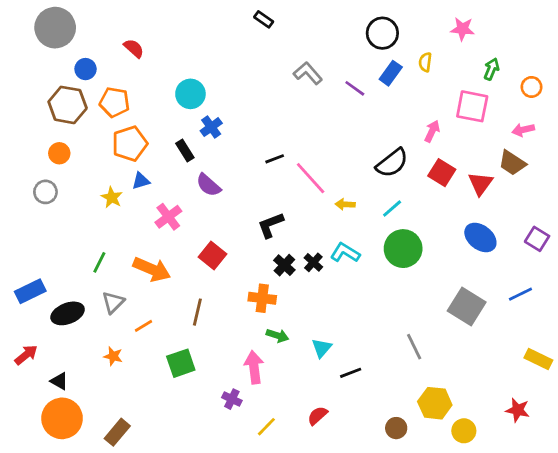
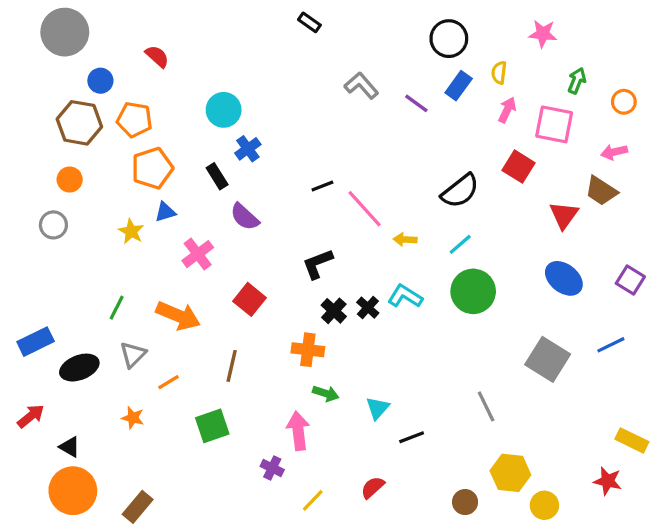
pink arrow: (432, 131) -> (507, 110), moved
red square: (442, 173) -> (519, 167), moved
yellow rectangle: (538, 359) -> (632, 440), moved

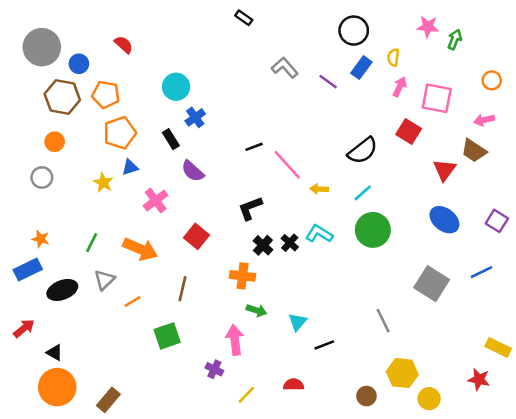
gray circle: (65, 32) -> (42, 47), moved
green arrow: (577, 81) -> (455, 39), moved
orange star: (133, 418) -> (41, 239), moved
red semicircle: (373, 487) -> (294, 385), turned 42

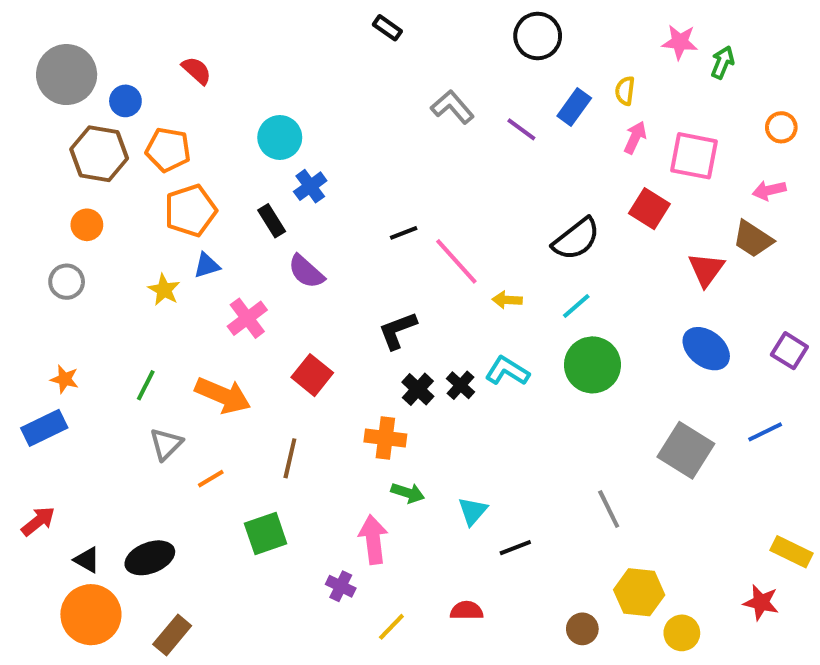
black circle: (354, 31) -> (538, 36), moved
black ellipse: (62, 290) -> (150, 558), moved

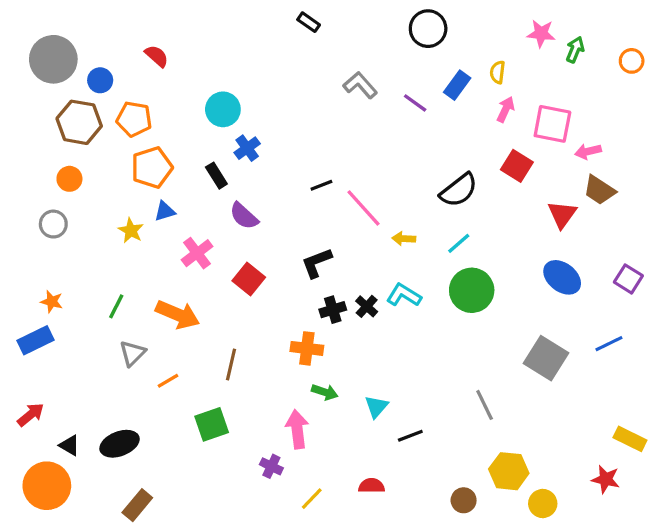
orange circle: (781, 127) -> (632, 61), moved
pink arrow: (769, 190) -> (588, 151), moved
red square: (312, 375) -> (249, 279), moved
black cross: (418, 389) -> (333, 310), turned 30
orange circle: (91, 615) -> (47, 486), moved

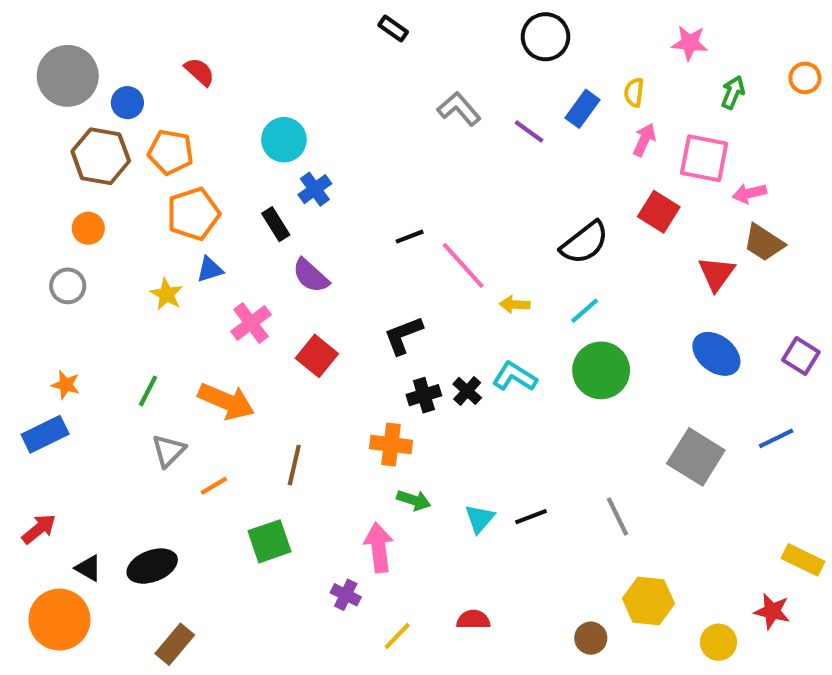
green arrow: (575, 50) -> (733, 92), moved
black line: (410, 436) -> (531, 517), moved
yellow circle: (543, 503) -> (718, 642), moved

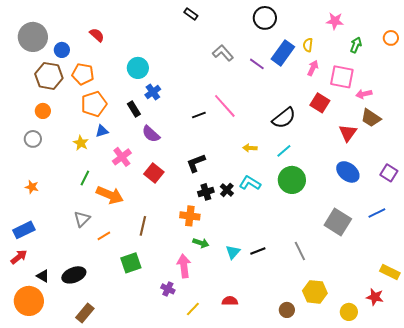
blue rectangle: (583, 109) -> (283, 53), size x1.4
pink line: (463, 265) -> (225, 106), moved
green line: (148, 391) -> (85, 178), moved
blue rectangle: (45, 434) -> (24, 230), moved

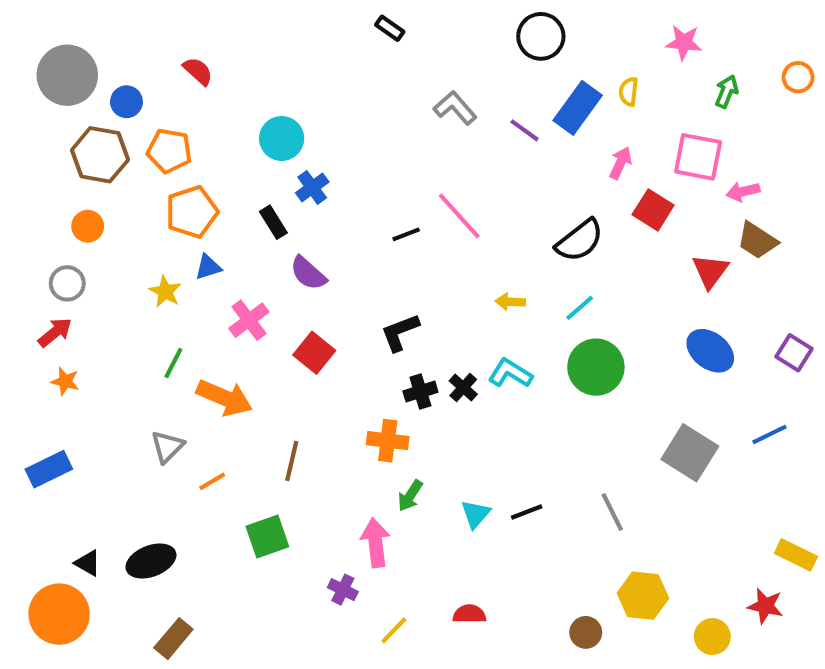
pink arrow: (313, 68) -> (620, 163), moved
green arrow: (201, 243) -> (410, 496), turned 105
red arrow: (19, 257) -> (55, 332), moved

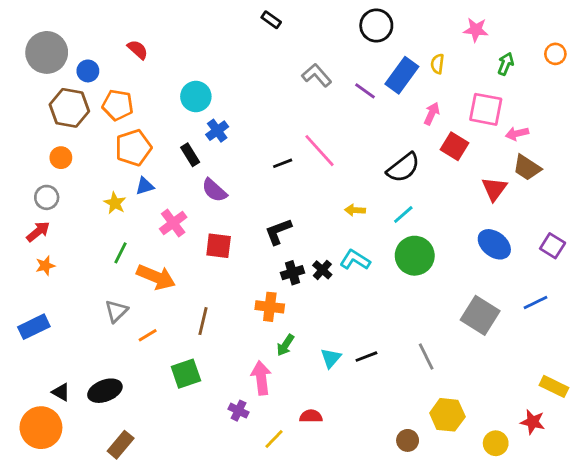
red square: (314, 353) -> (219, 246), turned -32
orange star: (65, 381) -> (45, 266), turned -30
red semicircle: (469, 614) -> (311, 416), moved

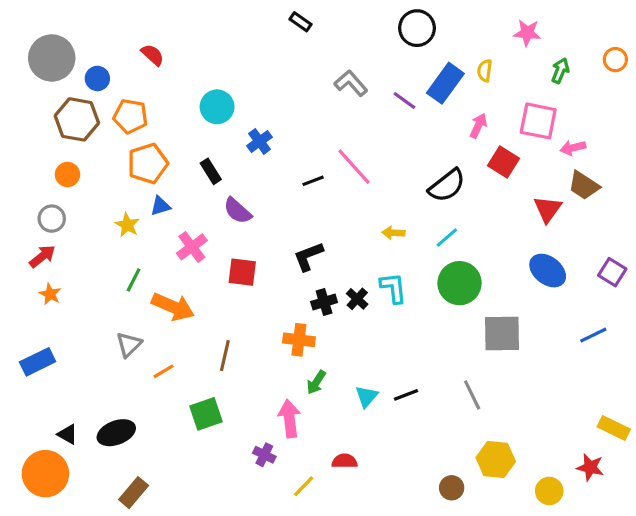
blue cross: (217, 131) -> (260, 141), moved
cyan L-shape: (355, 260) -> (393, 288), turned 52
orange star: (45, 266) -> (50, 294), turned -30
gray square: (480, 315) -> (502, 334), moved, turned -33

